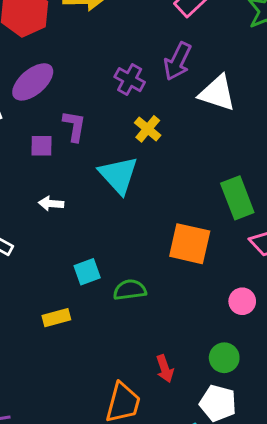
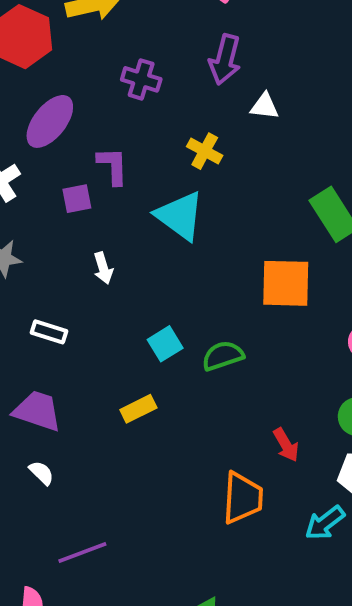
purple cross: (130, 80) -> (141, 79), moved
white triangle: (217, 93) -> (265, 106), moved, size x0.6
white arrow: (51, 204) -> (103, 268), turned -100

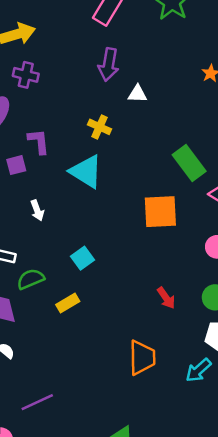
purple cross: (141, 79) -> (26, 75), moved
green semicircle: (223, 356) -> (31, 279), moved
red arrow: (286, 445) -> (166, 298), moved

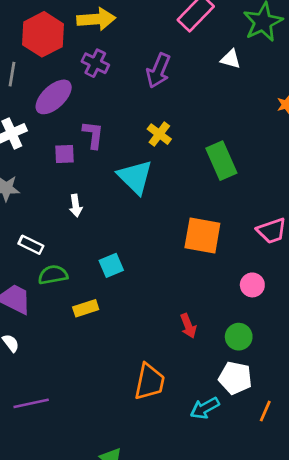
purple arrow: (109, 65) -> (158, 71), moved
white triangle: (137, 94) -> (231, 59), moved
green rectangle: (189, 163) -> (221, 161), moved

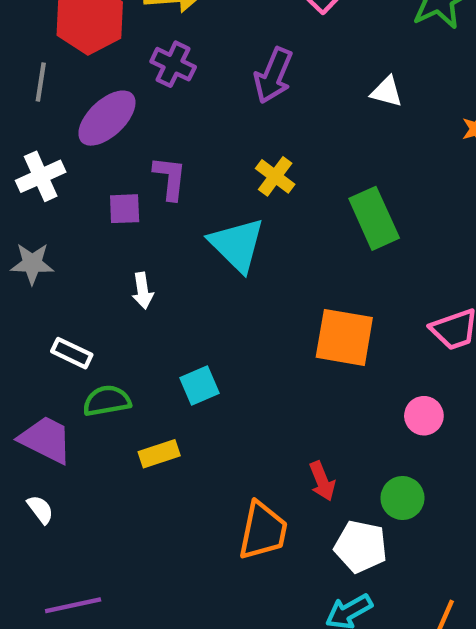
white triangle: (231, 59) -> (387, 92), moved
white pentagon: (235, 378) -> (361, 546), moved
orange trapezoid: (150, 382) -> (263, 531), moved

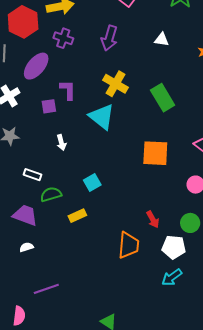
yellow cross: (275, 176) -> (116, 84), size x1.4
white semicircle: (40, 509) -> (26, 247), turned -64

